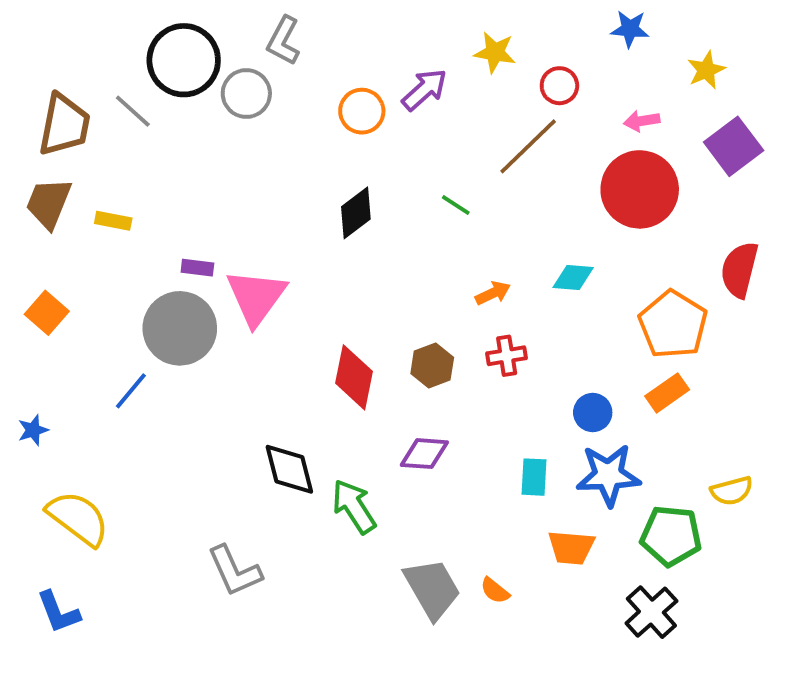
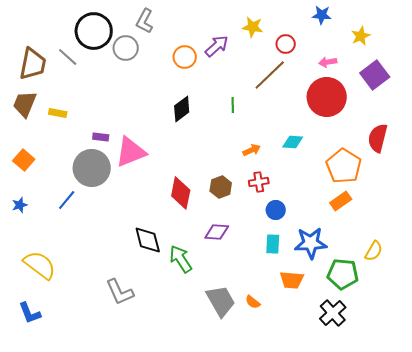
green line: (456, 205) -> (233, 105), turned 56
pink triangle: (256, 297) -> (131, 152), turned 32
blue circle: (593, 412) -> (276, 210), moved
blue star: (33, 430) -> (20, 205), moved
yellow semicircle: (732, 491) -> (374, 251), turned -45

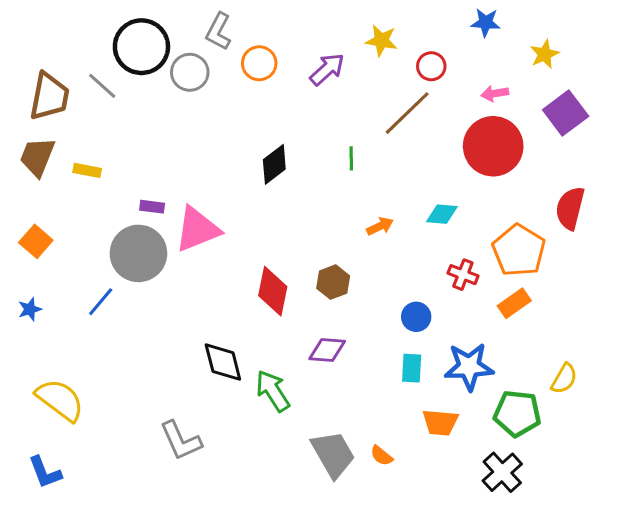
orange circle: (185, 57) -> (259, 63), moved
red cross: (259, 182) -> (463, 275), moved, turned 30

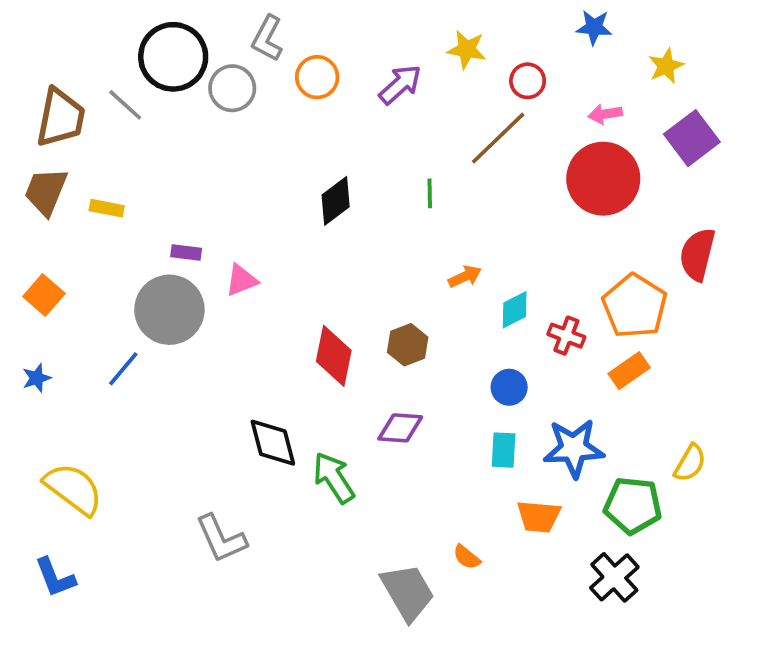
cyan diamond: (442, 214) -> (515, 310), moved, turned -32
pink triangle: (197, 229) -> (241, 280), size x0.6
gray trapezoid: (333, 454) -> (408, 592), moved

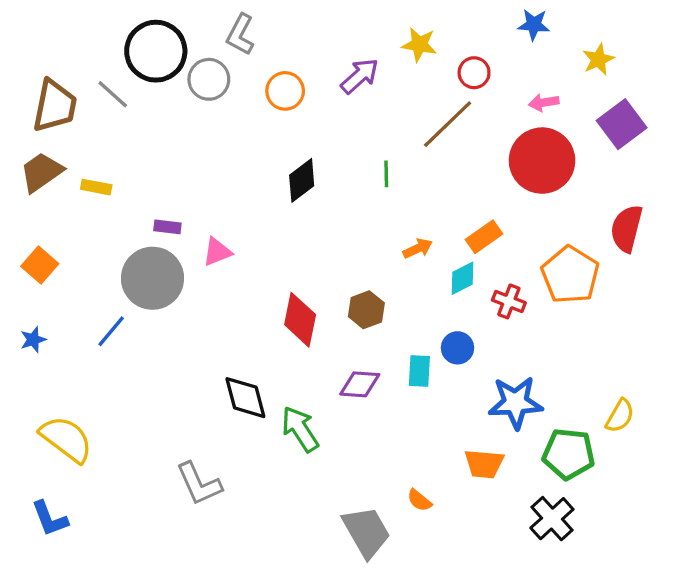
orange circle: (317, 77) -> (285, 91), moved
brown trapezoid: (46, 192) -> (41, 172), turned 33
orange rectangle: (629, 371) -> (484, 237), moved
cyan rectangle: (504, 450) -> (419, 371), moved

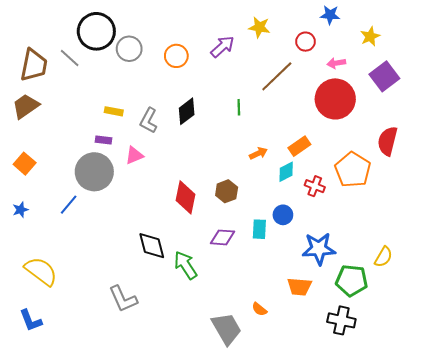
gray L-shape: (240, 35) -> (149, 121), moved
red circle: (474, 73) -> (306, 42), moved
yellow rectangle: (96, 187) -> (114, 111), moved
black cross: (552, 519) -> (341, 320), turned -36

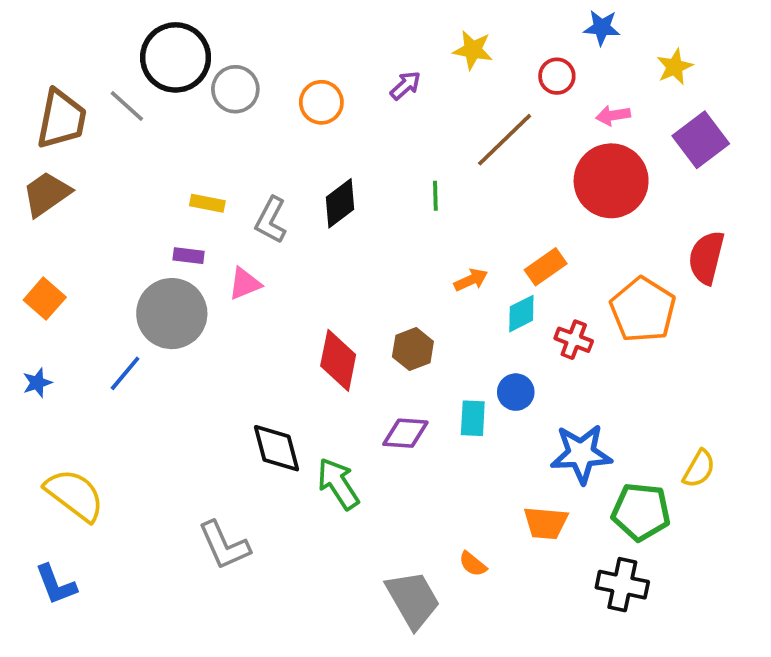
purple arrow: (222, 47) -> (405, 85), size x0.7

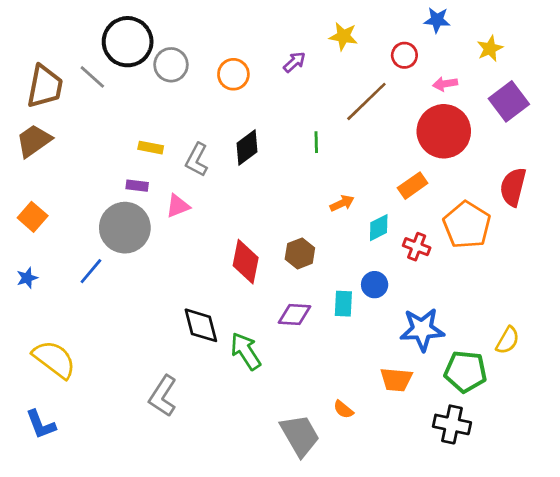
orange rectangle: (546, 267) -> (413, 186), moved
gray L-shape: (224, 545) -> (163, 396), turned 57

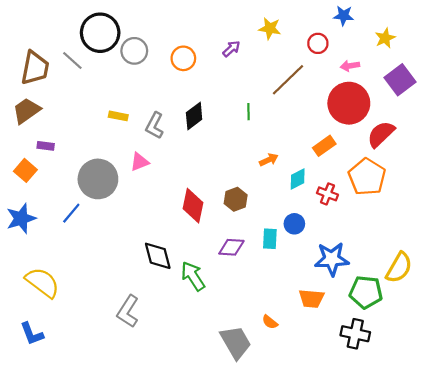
purple rectangle: (137, 186) -> (46, 146), moved
red semicircle: (513, 187) -> (381, 134), moved, turned 32
blue star: (27, 278) -> (21, 218), size x1.8
yellow semicircle: (508, 340) -> (399, 268), size x1.4

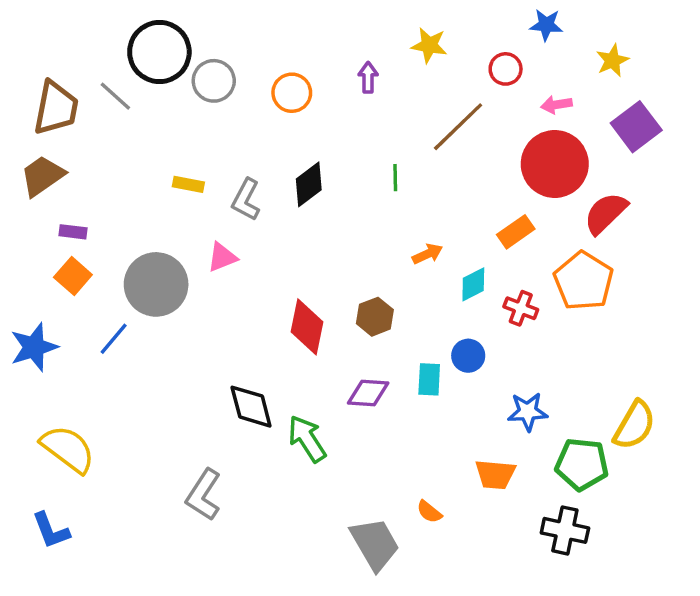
purple arrow: (231, 49) -> (368, 77), turned -48
orange square: (25, 170) -> (73, 276), moved
blue star: (332, 259) -> (528, 412), size x0.7

